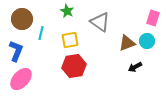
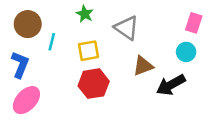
brown triangle: (127, 43) -> (143, 66), moved
black arrow: (135, 67) -> (171, 85), size x1.6

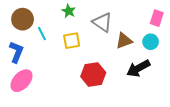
cyan line: (52, 42) -> (42, 34), turned -40
brown triangle: (143, 66) -> (124, 41), moved
red hexagon: (94, 84) -> (93, 75), moved

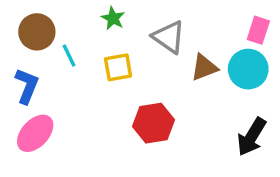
cyan circle: (151, 42) -> (248, 69), size x1.5
black arrow: (138, 68) -> (252, 137), moved, turned -30

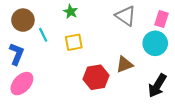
gray triangle: (169, 37) -> (126, 16), moved
brown triangle: (204, 67) -> (125, 64), moved

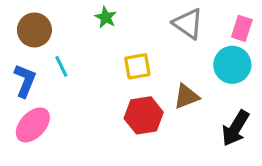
cyan line: (43, 35) -> (61, 66), moved
yellow square: (74, 42) -> (137, 66), moved

